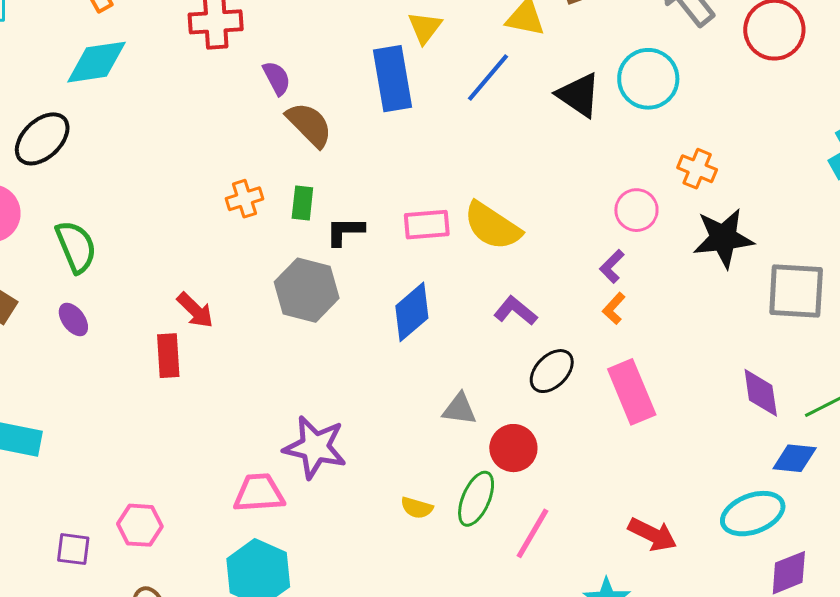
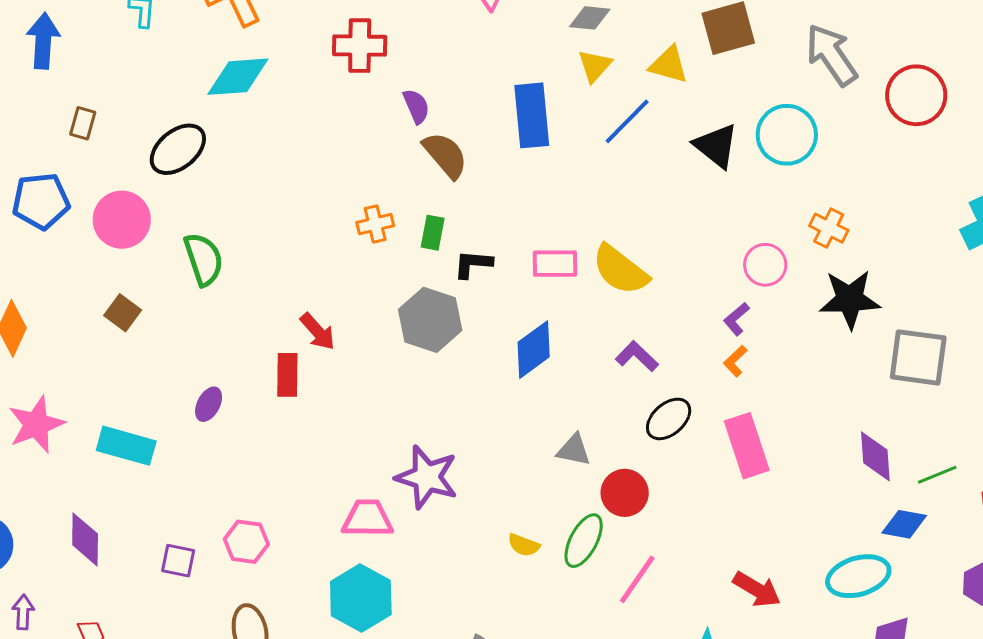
yellow triangle: (425, 28) -> (595, 66), moved
purple ellipse: (73, 319) -> (209, 404), moved, turned 60

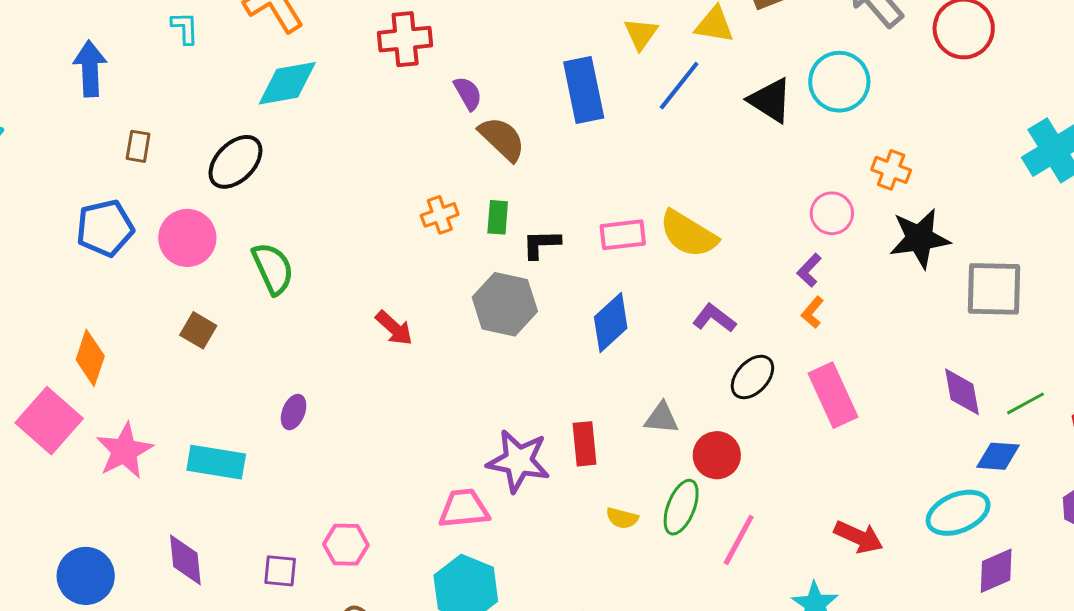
red rectangle: (287, 375) -> (585, 444), moved

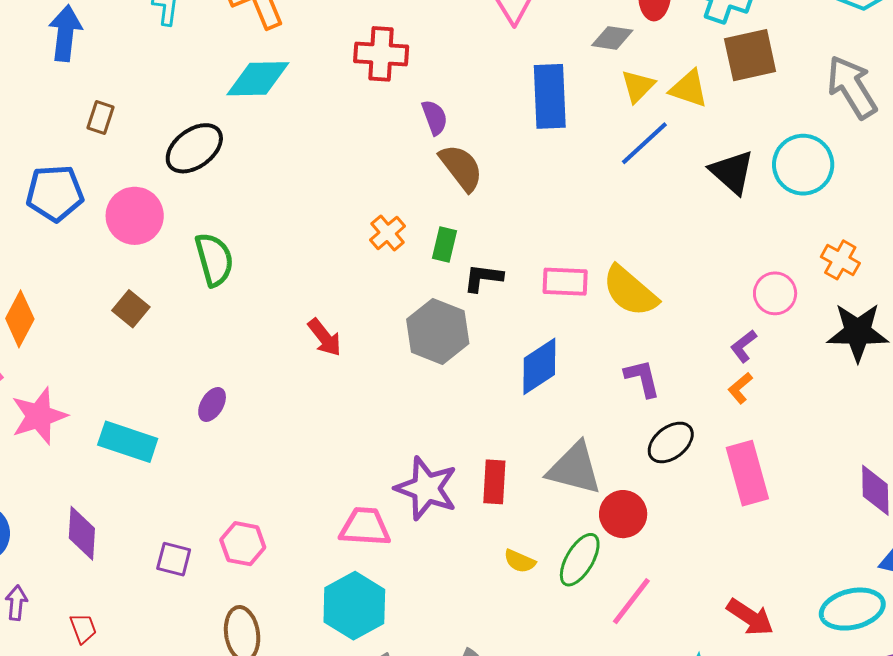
yellow triangle: (641, 34) -> (638, 86), moved
blue rectangle: (584, 90) -> (550, 96), moved
orange cross: (440, 215) -> (388, 233), turned -30
purple L-shape: (714, 318) -> (642, 378), turned 30
gray triangle: (662, 418) -> (574, 469), size x1.6

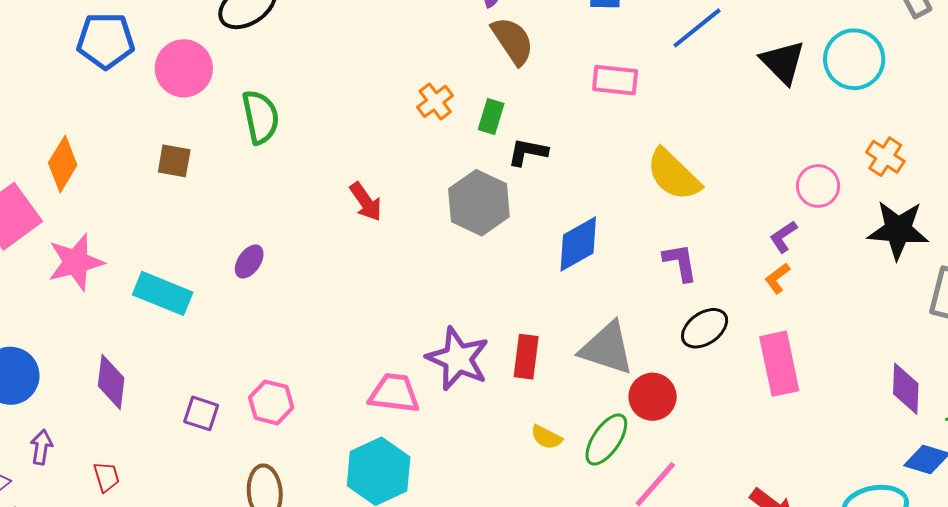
pink rectangle: (565, 282) -> (615, 80), moved
brown square: (131, 309) -> (174, 161), turned -33

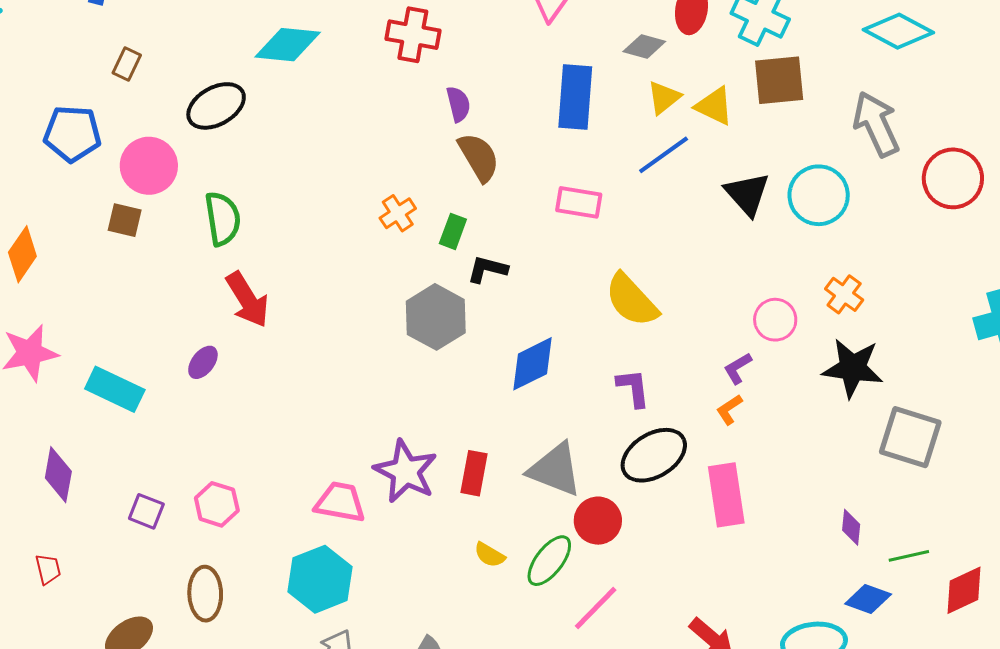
brown square: (174, 161) -> (125, 220), moved
red arrow: (366, 202) -> (247, 300), moved, size x1.4
black ellipse: (705, 328) -> (654, 455), size x1.4
purple diamond: (906, 389) -> (851, 527), size x0.7

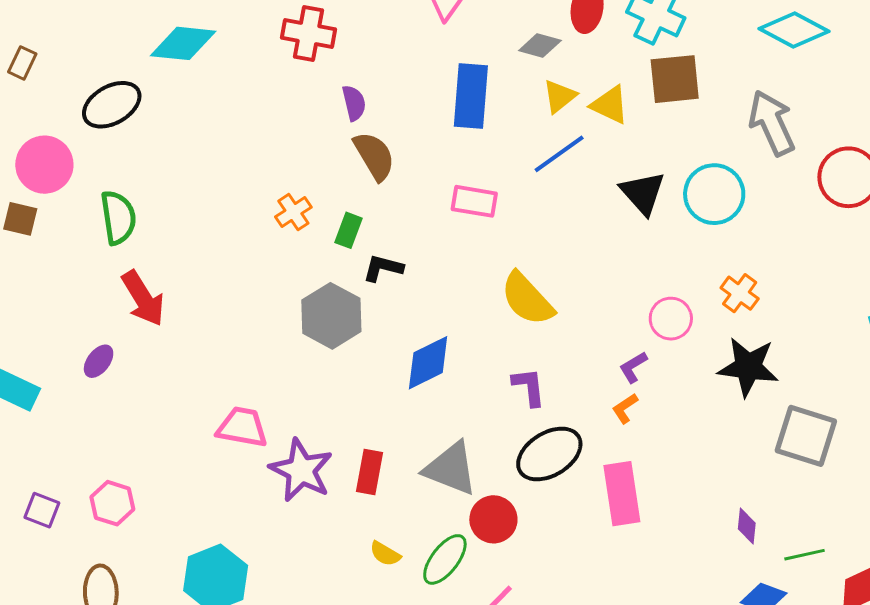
pink trapezoid: (340, 502) -> (242, 427), moved

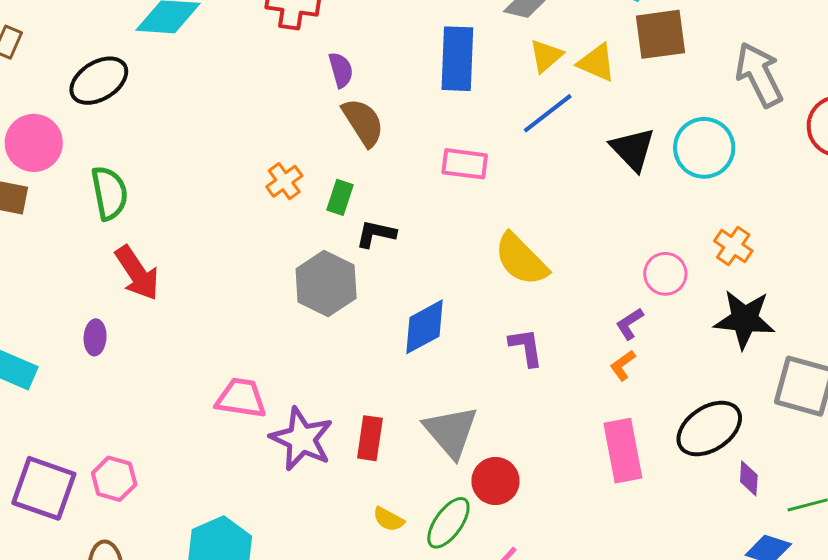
purple ellipse: (99, 361) -> (95, 337), turned -32
black ellipse: (549, 454) -> (709, 429), moved
gray triangle: (451, 468) -> (451, 432), turned 30
purple square: (42, 510) -> (44, 488), size x1.8

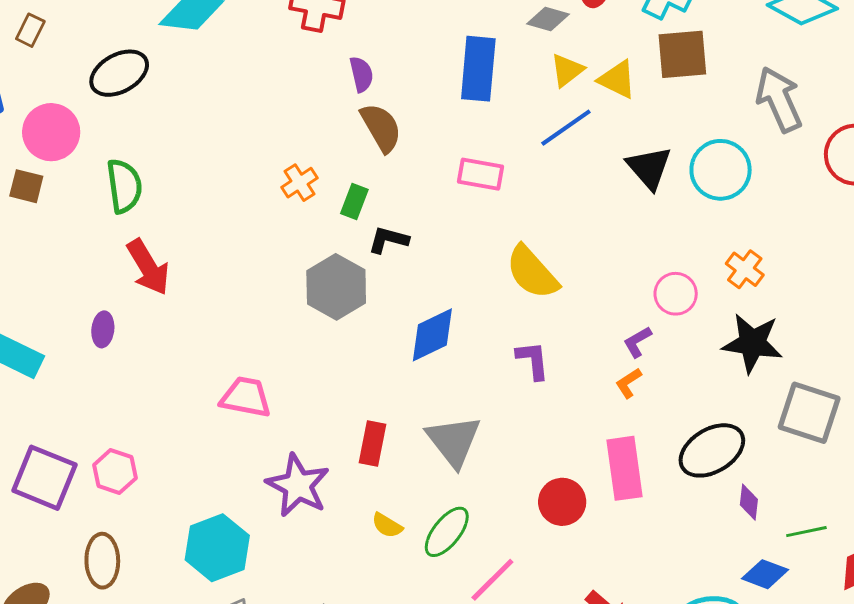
purple star: (302, 439) -> (298, 485), moved
red circle: (496, 481) -> (562, 502), moved

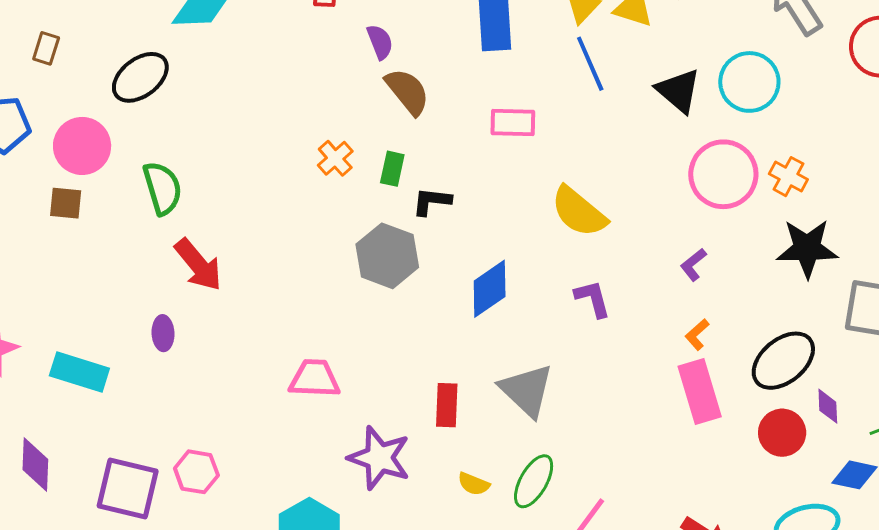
blue line: (566, 128) -> (590, 64), turned -70
pink circle: (676, 294) -> (723, 174), moved, size x1.6
orange L-shape: (629, 383) -> (697, 335), moved
red circle: (562, 502) -> (782, 433), moved

